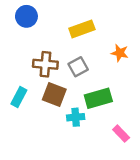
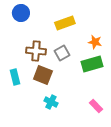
cyan rectangle: (19, 97) -> (15, 77), turned -42
green rectangle: (98, 98) -> (92, 64), moved
cyan cross: (76, 117) -> (51, 102), moved, turned 32

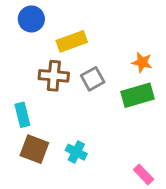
yellow rectangle: (65, 23) -> (72, 41), moved
brown square: (43, 75) -> (34, 149), moved
pink rectangle: (96, 106) -> (144, 175), moved

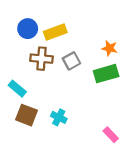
blue circle: (31, 19) -> (28, 29), moved
cyan rectangle: (22, 115) -> (17, 89), turned -36

